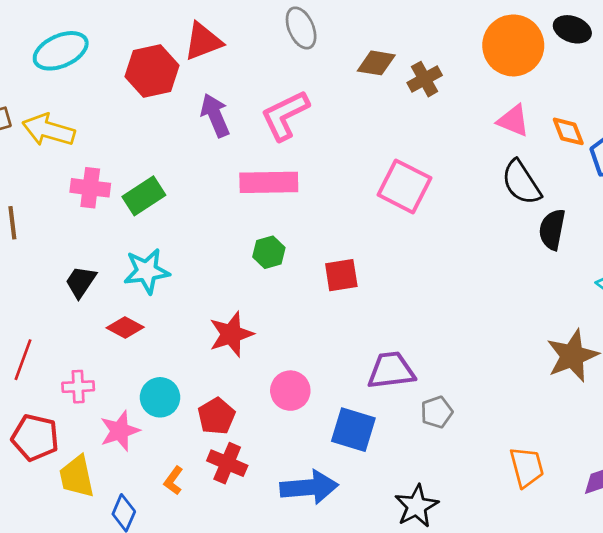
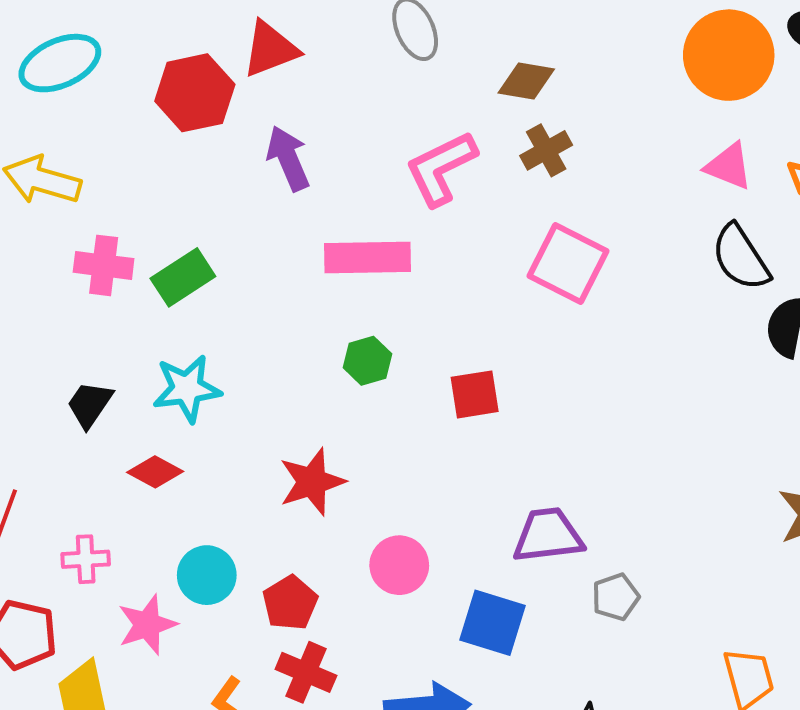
brown cross: (425, 79) -> (546, 150), moved
pink L-shape: (285, 115) -> (441, 168), moved

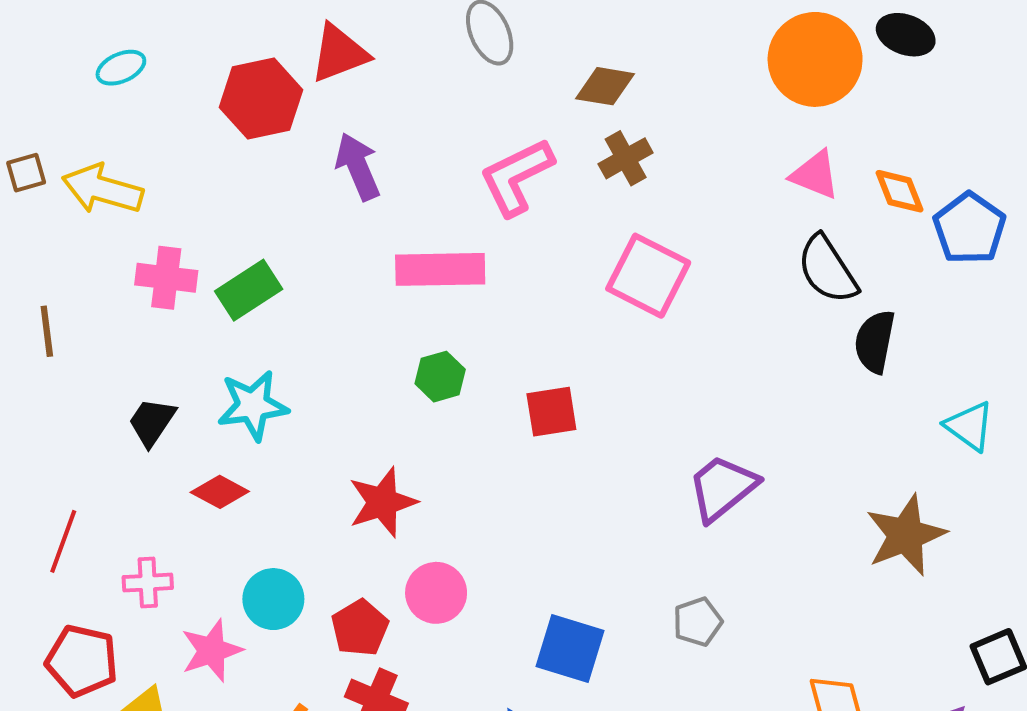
cyan ellipse: (60, 63) -> (121, 68), size x0.6
purple trapezoid: (548, 535) -> (722, 488), moved, turned -32
pink circle: (399, 565) -> (436, 593), moved

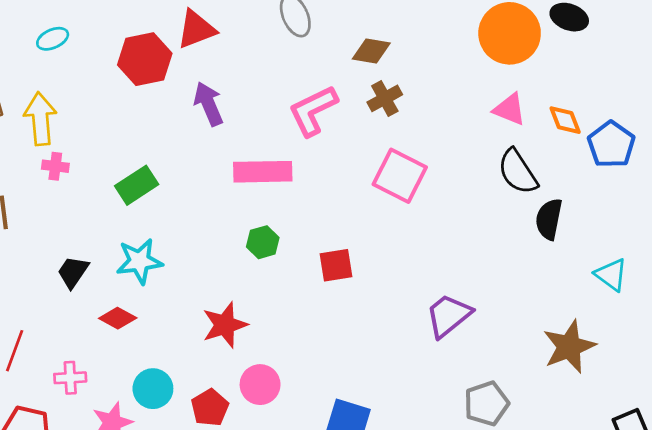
yellow arrow: (102, 189) -> (40, 119), turned 69
pink cross: (166, 278) -> (55, 166), moved, size x0.7
gray pentagon: (698, 622) -> (486, 404), moved, size x1.4

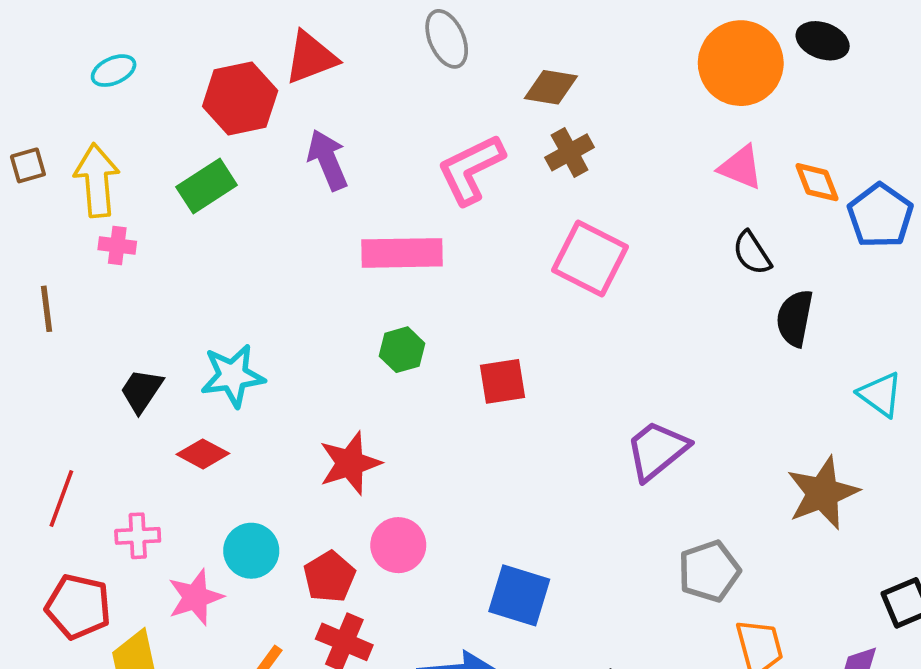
black semicircle: (518, 172) -> (752, 253), size x0.7
green rectangle: (137, 185) -> (207, 186), moved

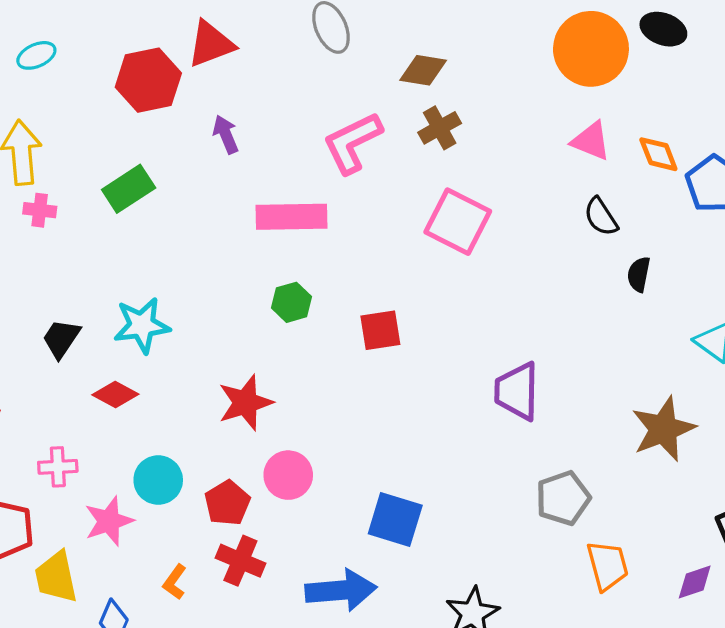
purple arrow: (328, 160) -> (226, 134), size x0.7
green rectangle: (207, 186) -> (129, 189), moved
black semicircle: (795, 318) -> (639, 274), size x0.7
purple trapezoid: (657, 450) -> (517, 391), turned -50

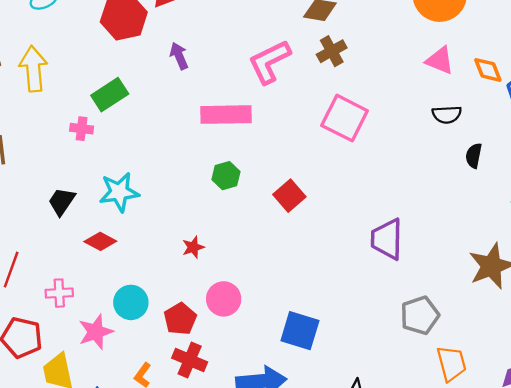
pink cross: (40, 210) -> (82, 129), moved
black semicircle: (601, 217) -> (447, 115), turned -60
red square: (380, 330) -> (289, 196), turned -32
red star: (245, 403) -> (193, 247), size x0.6

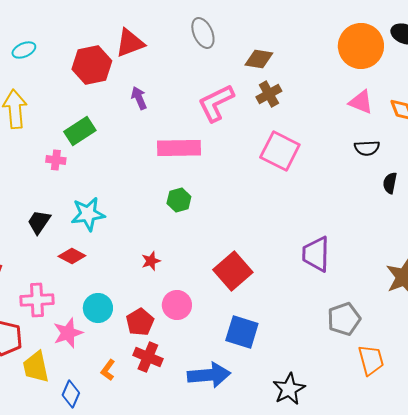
red square: (289, 196) -> (233, 271), moved, size x1.4
pink cross: (59, 293) -> (37, 300), size x1.4

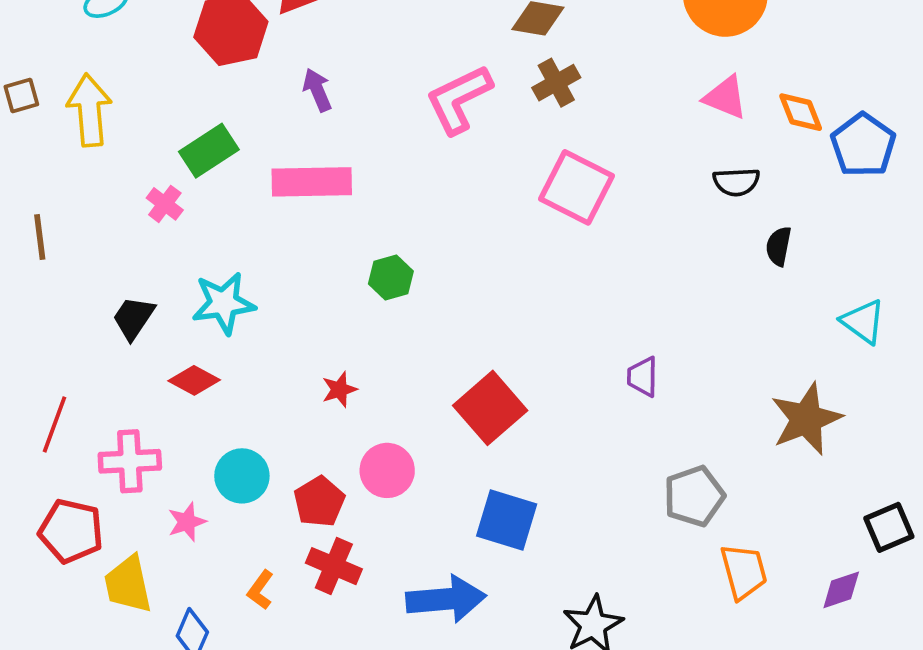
pink rectangle: (179, 148) -> (312, 182), moved
pink cross: (56, 160) -> (165, 204), turned 30
purple trapezoid: (316, 254) -> (643, 377), size x0.6
pink star: (68, 333) -> (187, 522), size x0.7

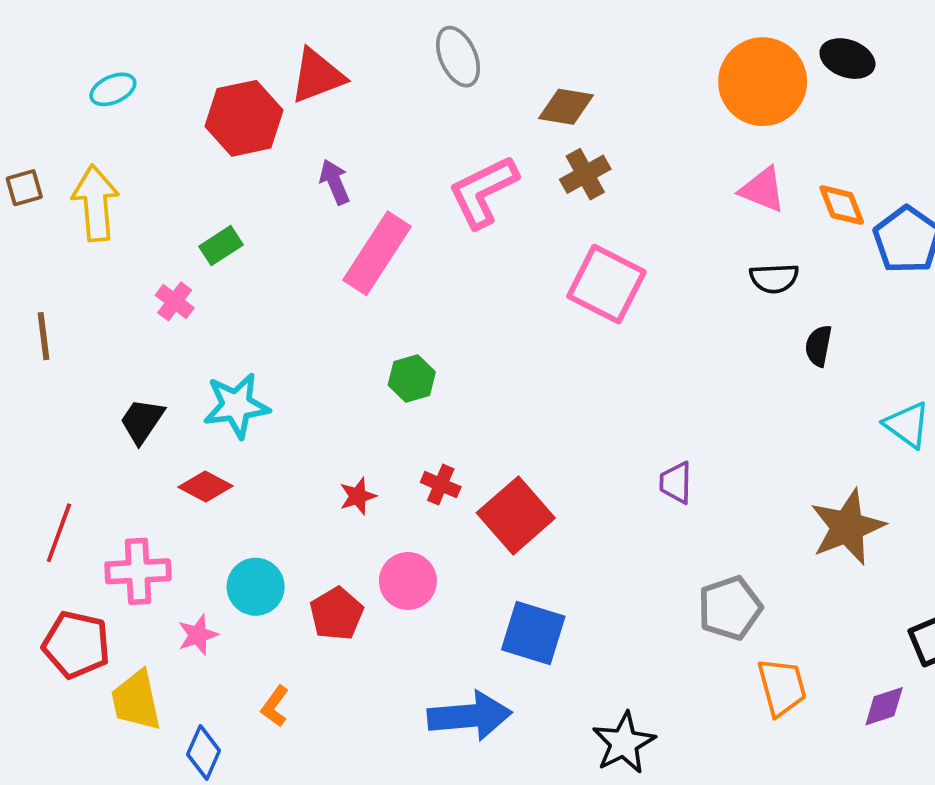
green rectangle: (209, 151) -> (221, 246), size x0.7
pink rectangle: (312, 182) -> (377, 253), moved, turned -56
red cross: (334, 566) -> (441, 485), moved, size x0.7

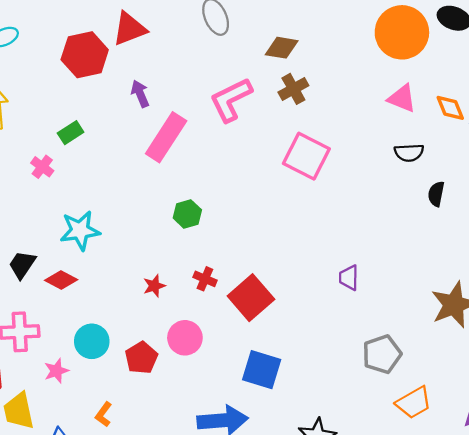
black trapezoid: (142, 421) -> (22, 265), moved
orange trapezoid: (782, 687) -> (414, 403), turned 75

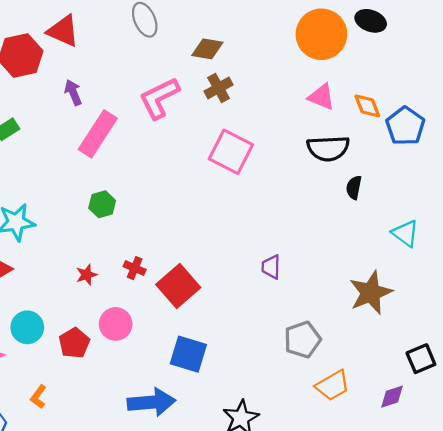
red triangle: (129, 29) -> (63, 31), turned 45
black semicircle: (409, 153) -> (328, 148), size x1.5
green hexagon: (187, 214) -> (102, 204), moved

